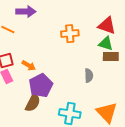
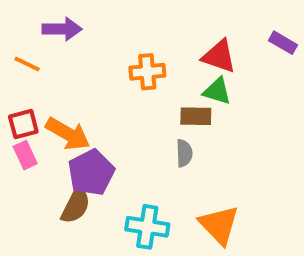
brown rectangle: (111, 57) -> (196, 116), moved
orange arrow: (29, 66) -> (68, 134), size x1.6

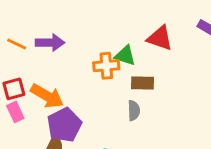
purple arrow: (62, 29) -> (50, 43), moved
orange cross: (147, 72) -> (106, 66), moved
green triangle: (217, 91) -> (125, 56), moved

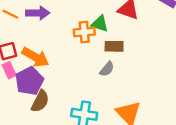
gray semicircle: (134, 110) -> (107, 69), turned 42
purple pentagon: (64, 125) -> (29, 81), moved

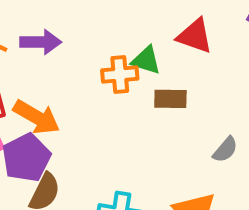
gray semicircle: (107, 69) -> (225, 150), moved

